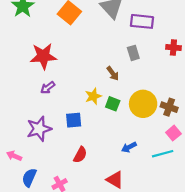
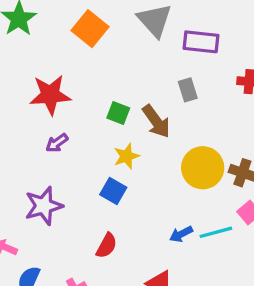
brown arrow: (113, 73) -> (156, 121), size x1.5
green square: (113, 104) -> (118, 113), moved
blue square: (74, 120) -> (113, 191), moved, turned 35
cyan line: (163, 154) -> (216, 232), moved

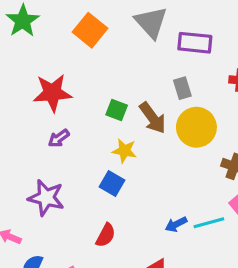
yellow star: (126, 156) -> (124, 151), turned 30
yellow circle: (203, 168) -> (196, 127), moved
purple star: (44, 206) -> (46, 198), turned 30

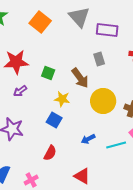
green square: (117, 110) -> (48, 73), moved
yellow circle: (196, 127) -> (103, 101), moved
blue arrow: (176, 224) -> (88, 139), moved

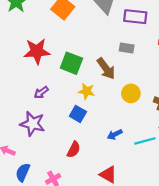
gray rectangle: (99, 59) -> (127, 48), turned -64
green square: (48, 73) -> (71, 63), size x1.5
purple arrow: (20, 91) -> (41, 92), moved
yellow circle: (103, 101) -> (131, 93), size x0.7

